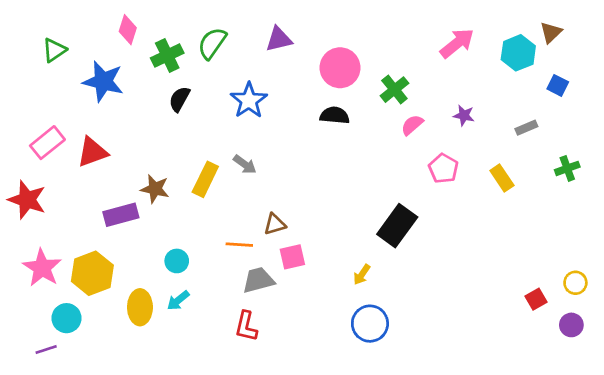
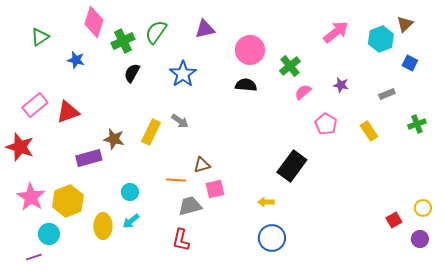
pink diamond: (128, 30) -> (94, 22), size x1.4
blue star: (103, 81) -> (76, 60), size x0.6
yellow arrow: (362, 275) -> (266, 202), turned 56

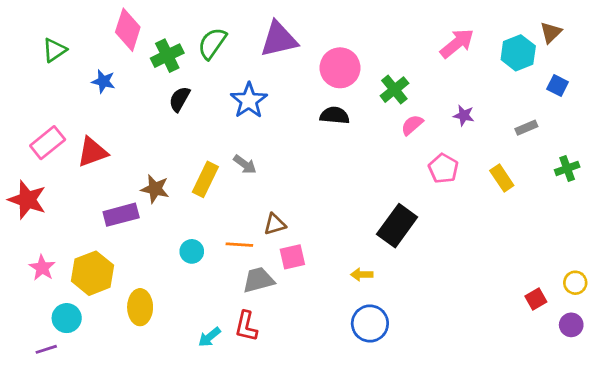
purple triangle: (205, 29) -> (279, 39), size x1.4
cyan circle: (130, 192) -> (192, 251), moved
pink star: (31, 197) -> (42, 268), size x0.7
cyan arrow: (131, 221) -> (209, 337), moved

